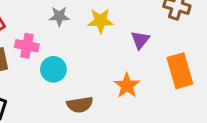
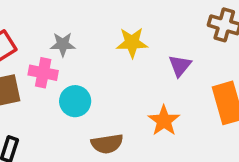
gray star: (59, 16) -> (63, 44), moved

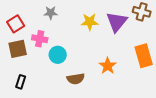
gray star: (63, 44) -> (51, 13), moved
purple triangle: (180, 66) -> (117, 22), moved, size x1.6

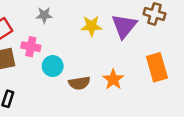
brown semicircle: (76, 79) -> (79, 83), moved

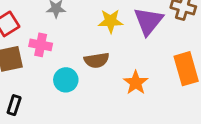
cyan circle: (53, 66) -> (66, 80), moved
brown semicircle: (79, 83) -> (97, 60), moved

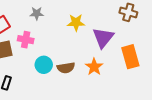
purple triangle: (148, 21) -> (103, 38), moved
brown semicircle: (97, 60) -> (66, 68), moved

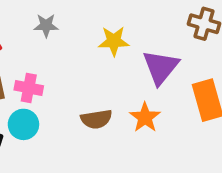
pink cross: (26, 40) -> (29, 88), moved
cyan circle: (44, 65) -> (23, 124), moved

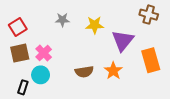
gray star: (46, 25) -> (62, 20), moved
pink cross: (29, 88) -> (44, 53), turned 35

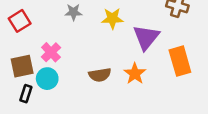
brown square: (20, 53) -> (22, 66), moved

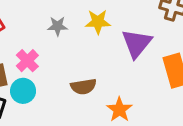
gray star: (73, 12) -> (58, 26), moved
orange star: (135, 74) -> (119, 110), moved

